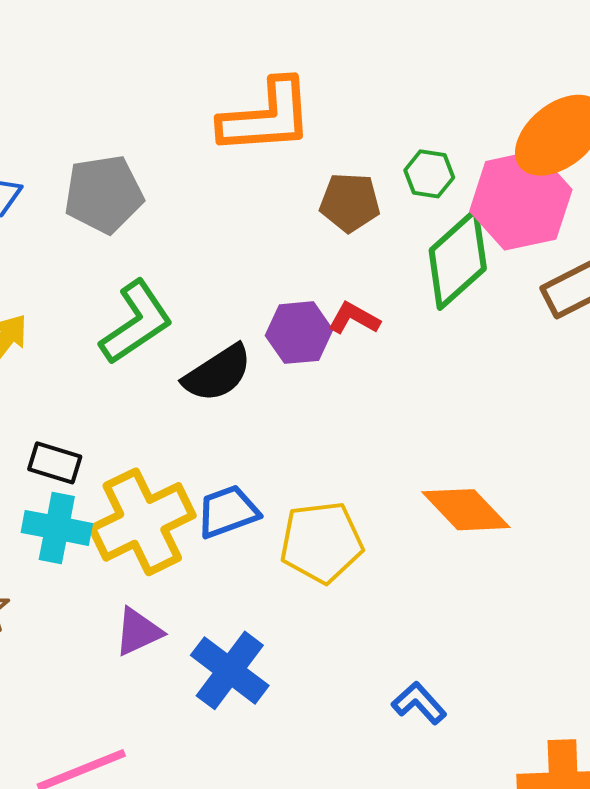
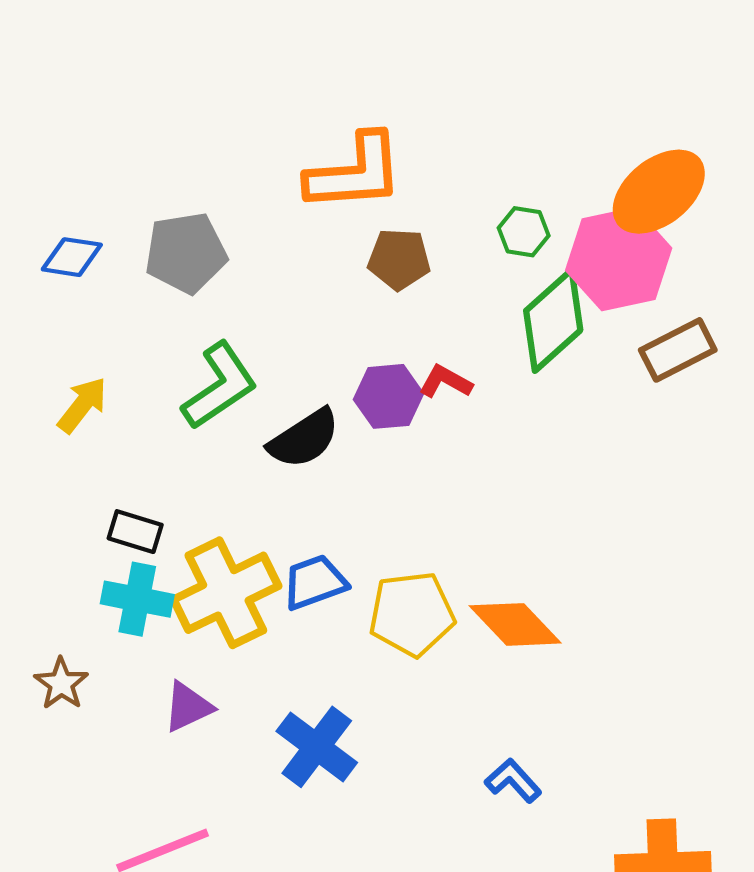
brown pentagon: (350, 202) -> (399, 259), moved
orange diamond: (466, 510) -> (515, 624), moved
purple triangle: (138, 632) -> (188, 707), moved

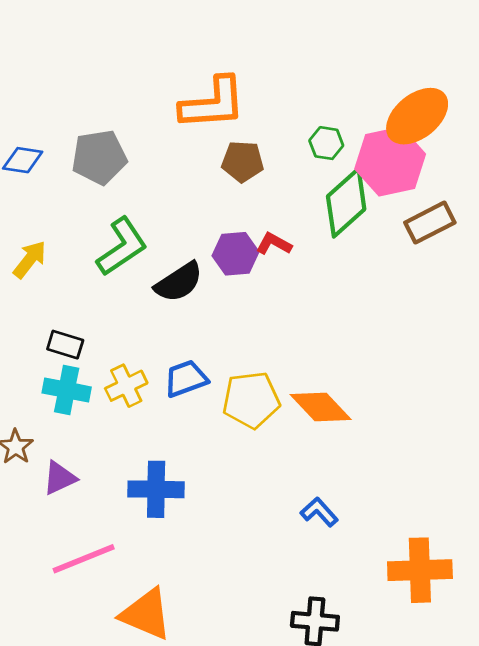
yellow cross: (226, 593) -> (126, 386), size x0.6
purple triangle: (188, 707) -> (60, 478), moved
blue cross: (317, 747) -> (156, 489), moved, turned -36

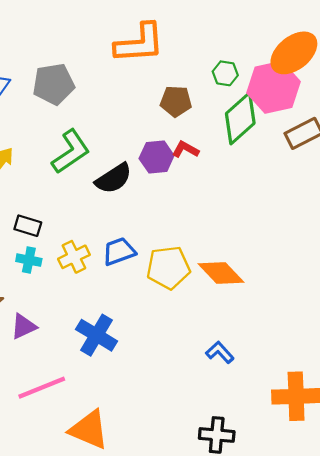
brown pentagon: (243, 162) -> (176, 101), moved
cyan cross: (67, 390) -> (29, 260), size x0.7
blue cross: (156, 489) -> (96, 335), turned 30

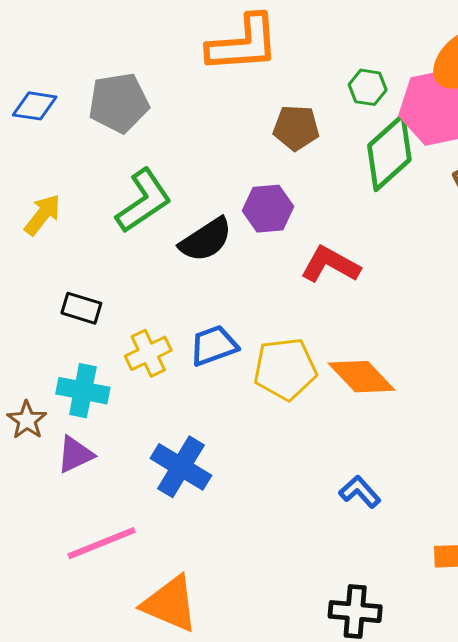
red L-shape: (186, 150) -> (330, 265), moved, size x1.5
cyan cross: (29, 260) -> (83, 391), moved, size x1.4

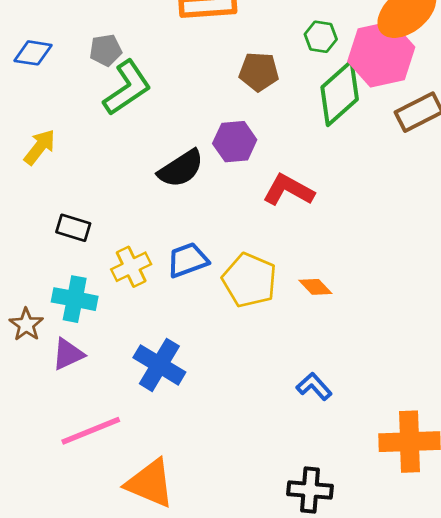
gray pentagon: (119, 103) -> (106, 50), size x0.6
green L-shape: (144, 201) -> (127, 88), moved
yellow pentagon: (285, 369) -> (249, 280), turned 30
orange diamond: (361, 377) -> (315, 287), size x0.6

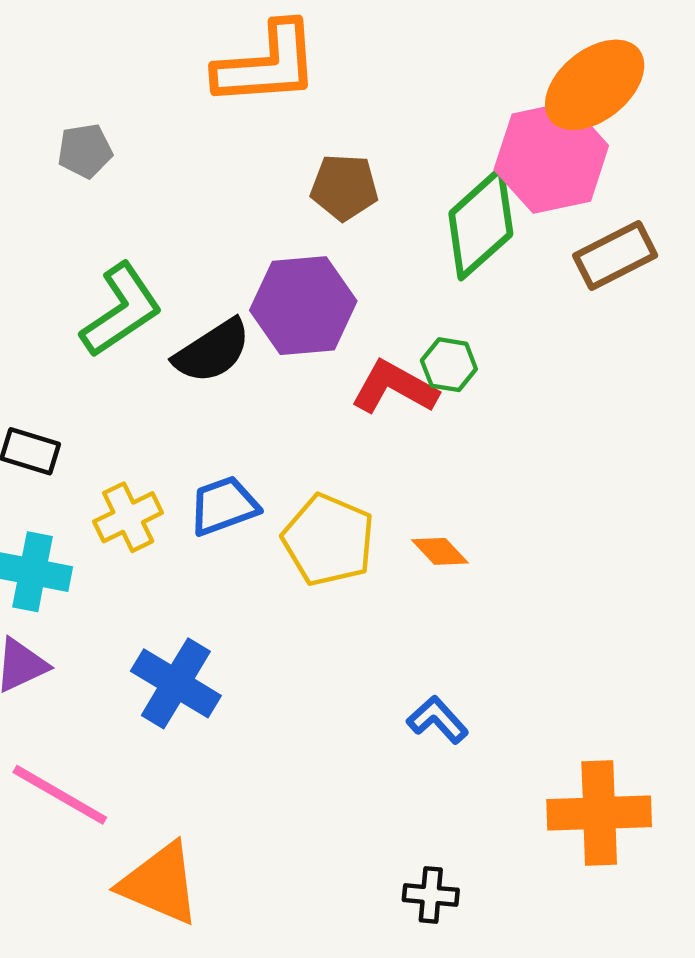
green hexagon: (321, 37) -> (449, 365), moved
green L-shape: (127, 88) -> (121, 310), moved
purple hexagon: (235, 142) -> (303, 306), size x1.4
pink line: (91, 431) -> (60, 795), turned 52
black cross: (310, 490) -> (431, 895), size x0.7

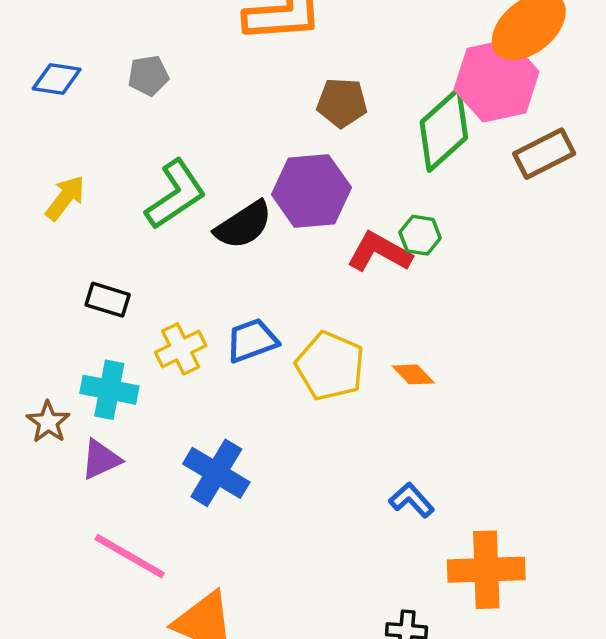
orange cross: (599, 813) -> (486, 570), moved

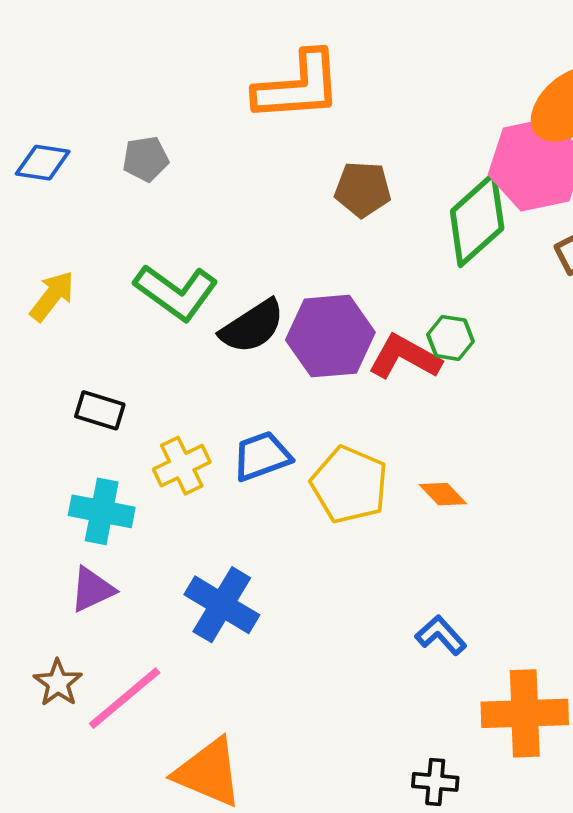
purple hexagon: (311, 191) -> (330, 336), moved
green L-shape: (176, 194) -> (176, 292), turned 70
brown star: (48, 422) -> (58, 683), moved
pink line: (130, 556) -> (125, 698), turned -70

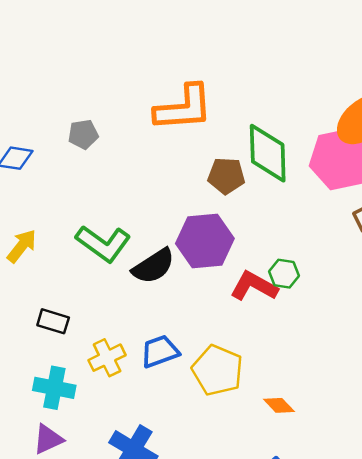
gray pentagon: (146, 159) -> (83, 134), moved
green diamond: (477, 220) -> (268, 153), moved, turned -50
purple hexagon: (330, 336) -> (205, 241), moved
orange diamond: (443, 494) -> (279, 405), moved

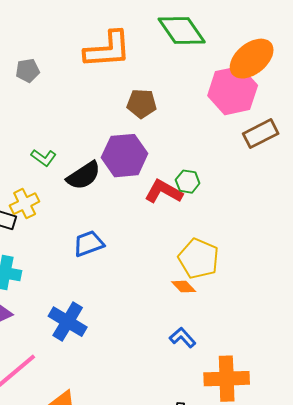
green diamond: (268, 153) -> (182, 31), moved, turned -33
green L-shape: (103, 243) -> (44, 158), size x0.6
yellow cross: (107, 358) -> (25, 204), moved
yellow pentagon: (217, 370) -> (199, 259), moved

